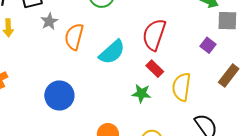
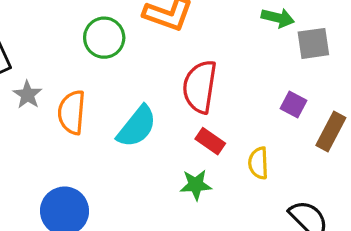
purple square: (208, 45) -> (294, 105), moved
yellow semicircle: (182, 87) -> (258, 163), size x0.7

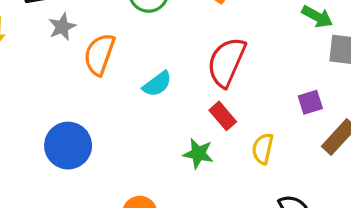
purple square: (294, 105) -> (310, 102), turned 30
cyan semicircle: (137, 127) -> (157, 84), size x0.7

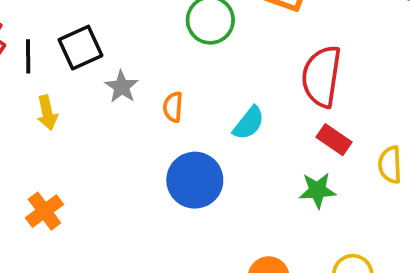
orange semicircle: (99, 54) -> (173, 107), size x0.6
blue circle: (68, 146) -> (195, 180), moved

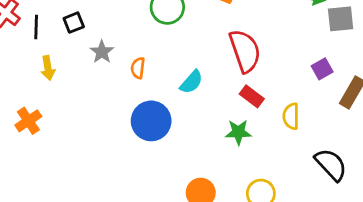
black square: (80, 48) -> (74, 23), size x0.7
red semicircle: (321, 76) -> (245, 51), turned 150
orange cross: (44, 211) -> (28, 121), moved

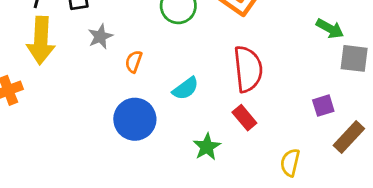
yellow arrow: (48, 68) -> (41, 40), size x1.8
yellow semicircle: (291, 116) -> (290, 163), moved
green star: (238, 132) -> (207, 147), moved, turned 30

